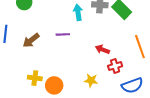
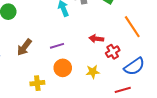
purple line: (63, 34) -> (57, 46), moved
orange circle: (54, 85) -> (63, 68), moved

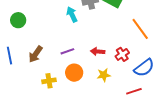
red arrow: (96, 39) -> (98, 51), moved
yellow cross: (37, 83) -> (49, 81), moved

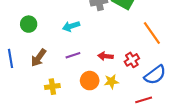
cyan arrow: (72, 14) -> (71, 26), moved, turned -84
green circle: (18, 20) -> (29, 24), moved
orange circle: (74, 73) -> (90, 81), moved

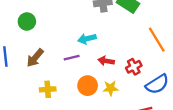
cyan arrow: (71, 26) -> (87, 39), moved

